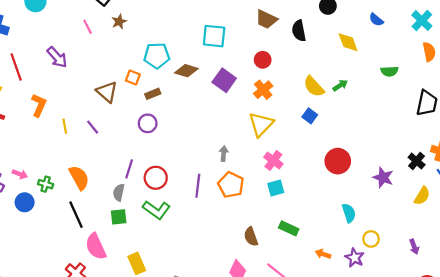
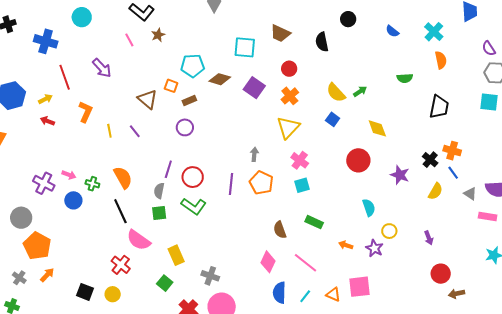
brown trapezoid: (266, 19) -> (280, 33), moved
yellow diamond: (348, 42) -> (377, 128), moved
pink semicircle: (96, 246) -> (139, 240), turned -30

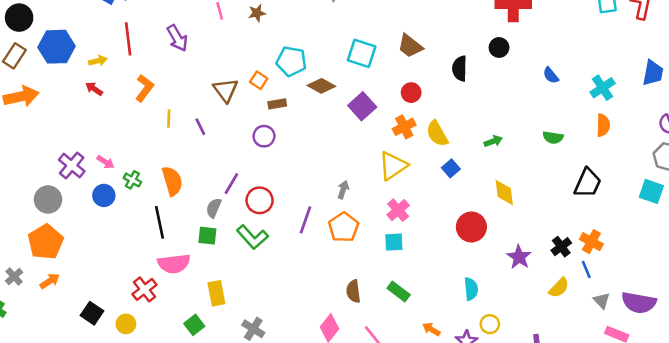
yellow semicircle: (336, 93) -> (437, 134), moved
gray circle: (21, 218) -> (48, 200), moved
pink semicircle: (139, 240) -> (174, 264), turned -55

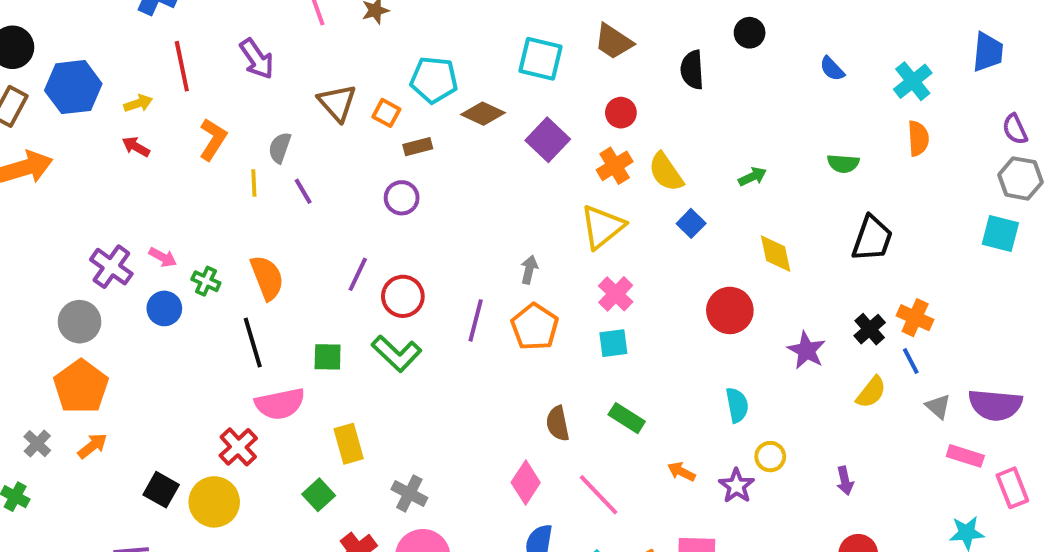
brown triangle: (226, 90) -> (337, 103), moved
black trapezoid: (588, 183) -> (872, 239), moved
gray semicircle: (214, 208) -> (280, 148), moved
yellow circle: (126, 324) -> (214, 502), size x1.6

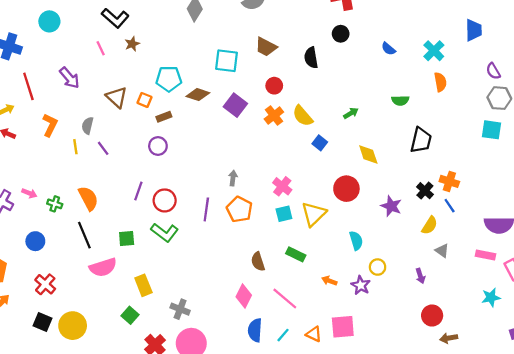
yellow triangle: (602, 227) -> (314, 214), moved
blue circle: (164, 308) -> (35, 241), moved
gray triangle: (938, 406) -> (442, 251), moved
red cross: (238, 447) -> (45, 284), moved

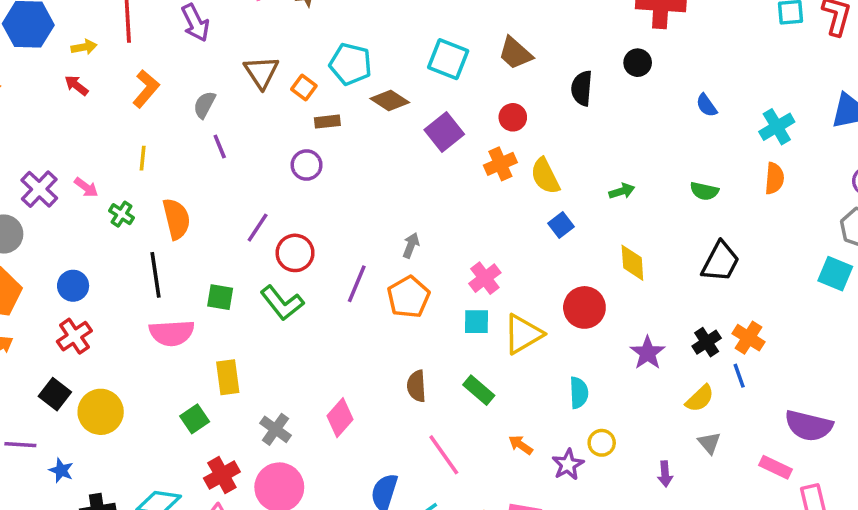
yellow line: (75, 147) -> (143, 158), moved
blue circle: (35, 241) -> (73, 286), moved
pink diamond: (244, 296) -> (340, 418), moved

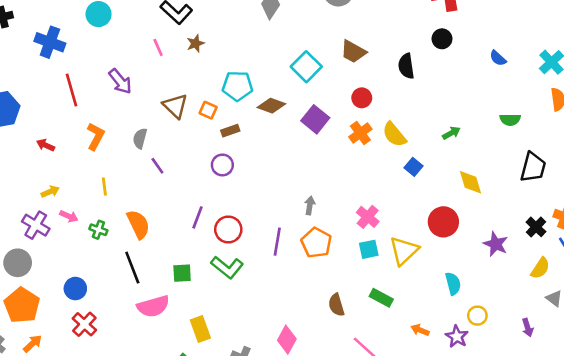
yellow arrow: (84, 47) -> (50, 192), moved
cyan square: (448, 59) -> (306, 67), turned 36

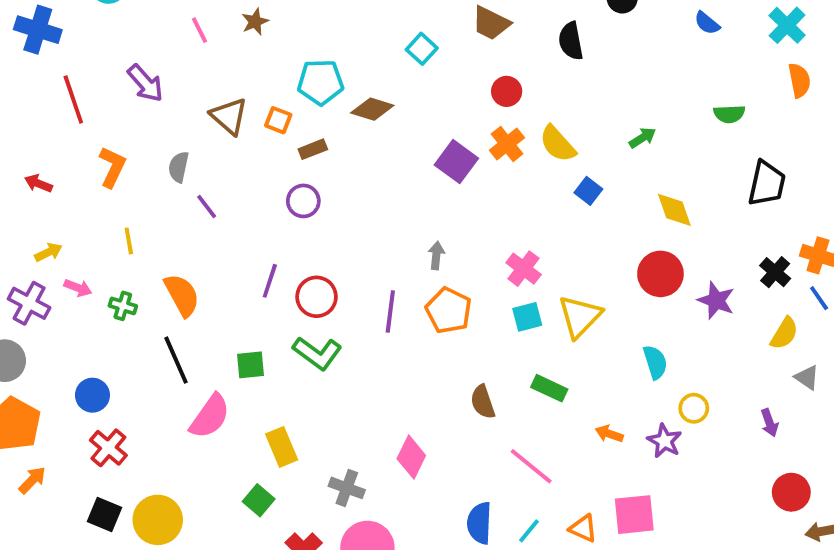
cyan square: (306, 67) -> (422, 49), size x0.7
purple square: (315, 119) -> (456, 162), moved
red circle: (443, 222) -> (660, 274), moved
pink semicircle: (153, 306) -> (210, 416), turned -36

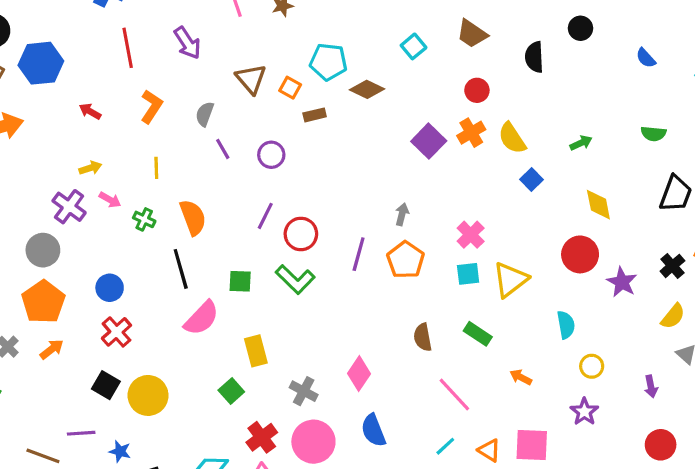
purple circle: (303, 201) -> (271, 155), moved
purple star: (665, 441) -> (584, 412), moved
blue semicircle: (479, 523) -> (373, 430), moved, turned -32

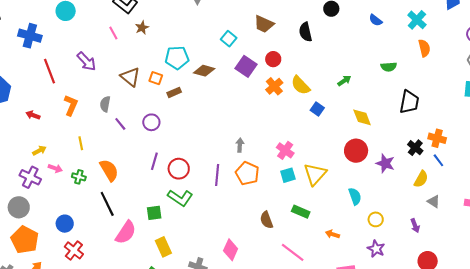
purple square: (429, 141) -> (246, 66), moved
green square: (240, 281) -> (154, 213), moved

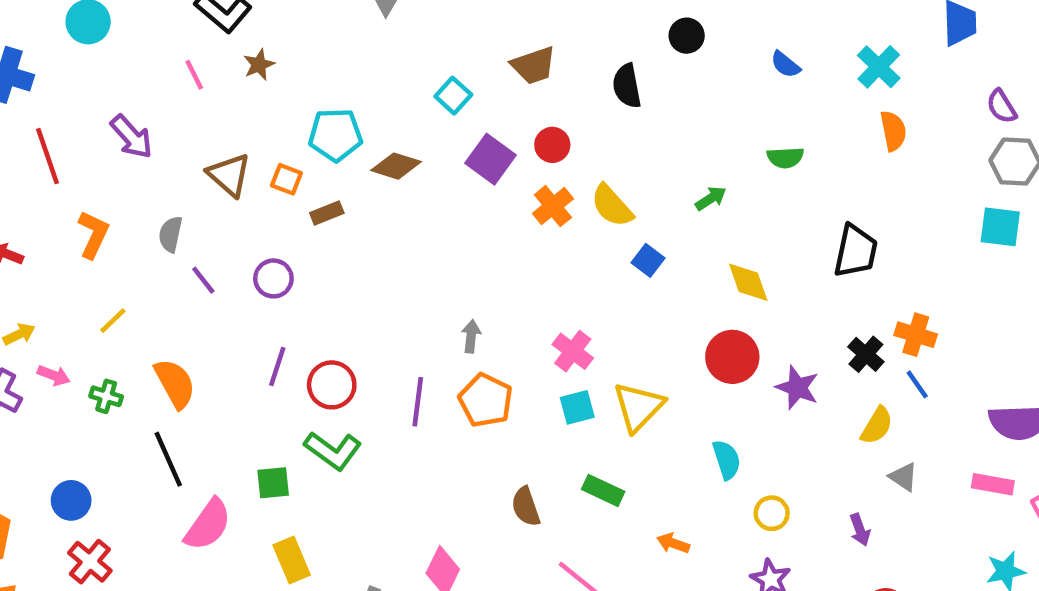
brown trapezoid: (264, 24) -> (534, 65), turned -45
green semicircle: (389, 67) -> (785, 158), moved
yellow line: (81, 143) -> (113, 321), turned 56

